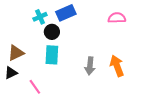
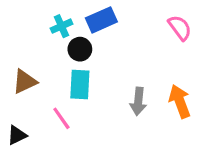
pink semicircle: (117, 18) -> (180, 28), turned 54
black triangle: (11, 73) -> (17, 135), moved
pink line: (35, 87) -> (61, 118), moved

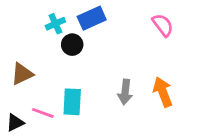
cyan rectangle: (80, 85) -> (72, 102), moved
pink line: (61, 118) -> (43, 113), moved, turned -35

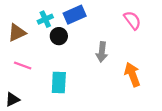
brown triangle: (22, 74) -> (17, 33), moved
gray arrow: (125, 92) -> (102, 52), moved
pink line: (43, 113) -> (23, 66), moved

